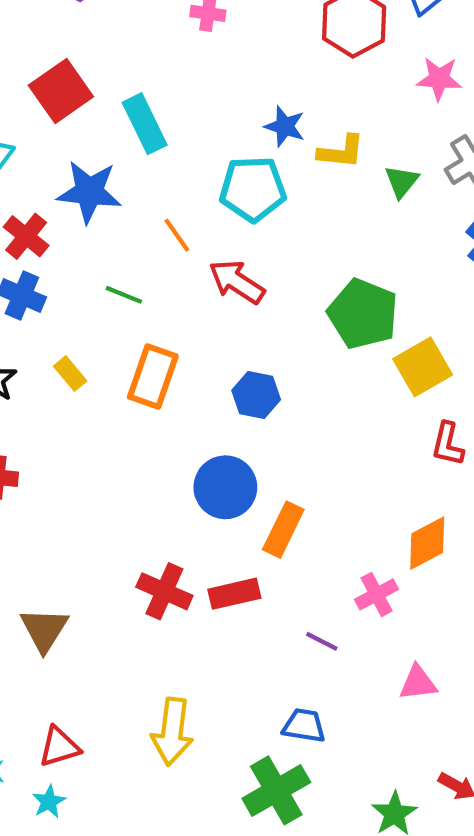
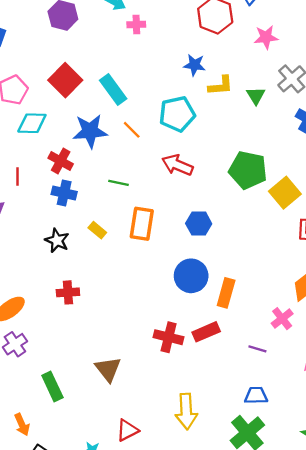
blue star: (285, 126) -> (194, 65), moved
orange line: (177, 235) -> (132, 130), moved

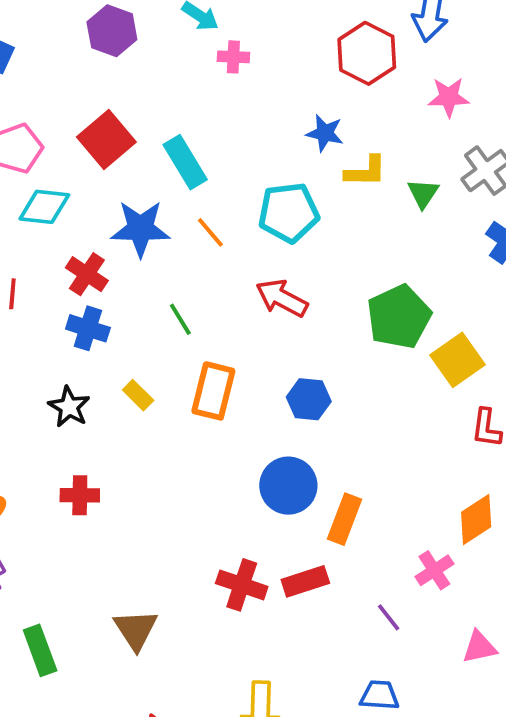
green pentagon: (248, 170) -> (399, 317), turned 30
green line: (118, 183) -> (180, 319), turned 42
purple line: (257, 349) -> (389, 617), turned 30

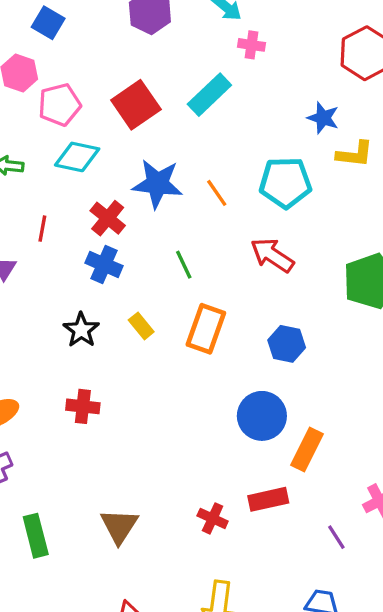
cyan rectangle: (185, 162) -> (209, 95), moved, turned 72
red cross: (242, 585) -> (213, 518), moved, size x0.7

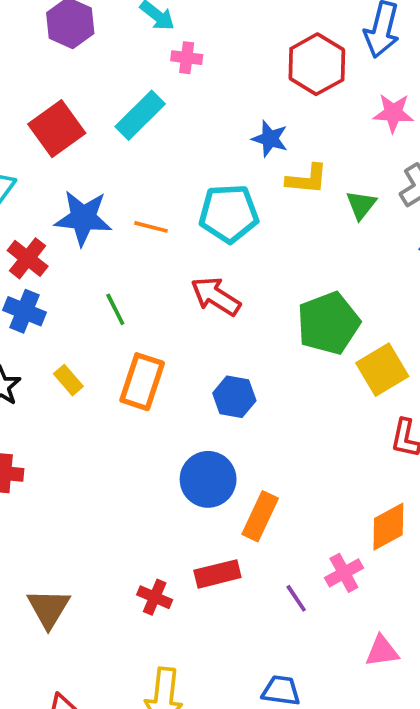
orange line: (217, 193) -> (151, 227), turned -40
purple line: (336, 537) -> (296, 598), moved

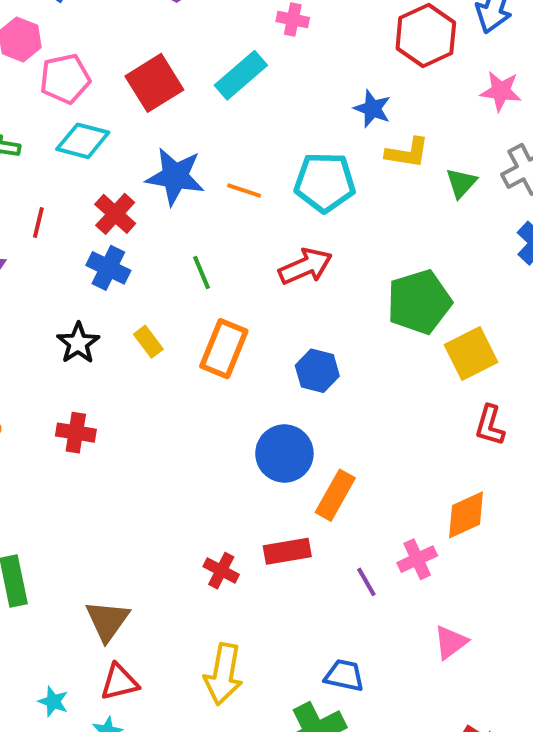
red arrow: (216, 296) -> (305, 266), turned 120
brown triangle: (49, 608) -> (107, 621), moved
pink triangle: (382, 651) -> (451, 642), turned -33

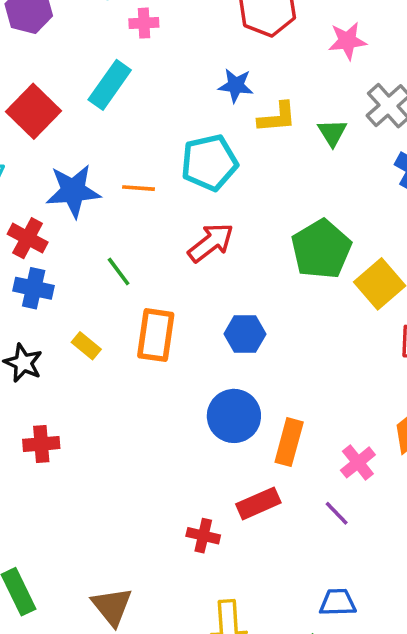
pink cross: (417, 559) -> (358, 462), moved

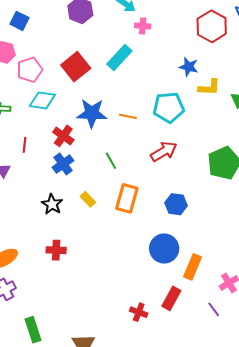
blue cross: (34, 288) -> (63, 164), turned 35
red rectangle: (258, 503) -> (171, 298), turned -45

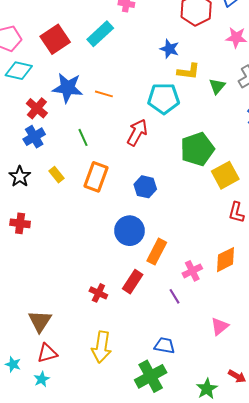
cyan pentagon: (169, 107) -> (164, 98), moved
red arrow: (164, 151) -> (137, 132), turned -36

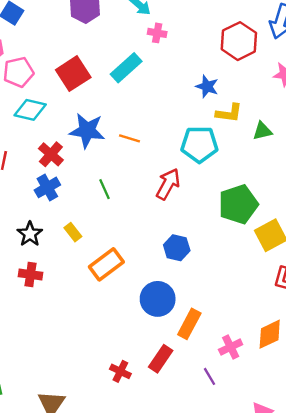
green triangle: (217, 86) -> (262, 131), turned 36
orange rectangle: (96, 177) -> (106, 264), moved, turned 32
red cross: (20, 223) -> (31, 275), moved

